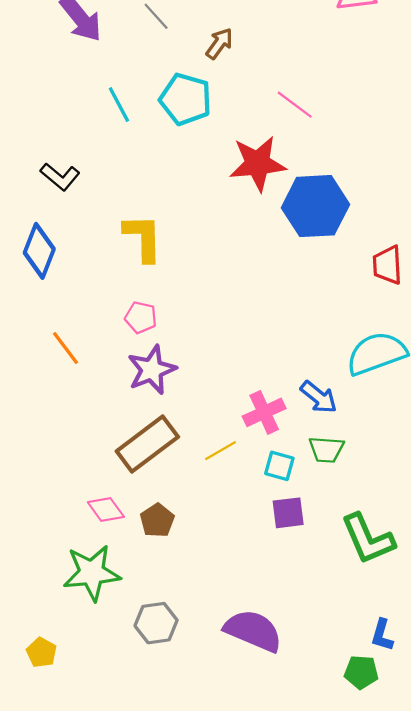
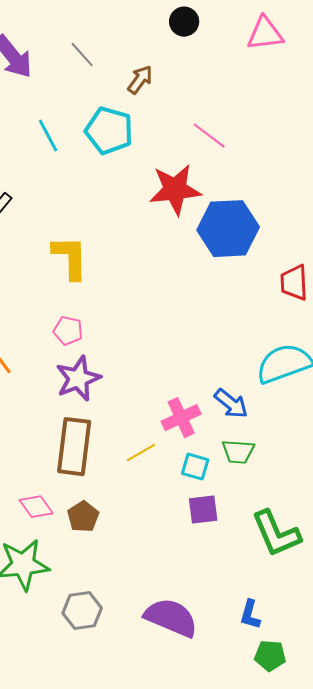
brown rectangle: (147, 444) -> (74, 447), turned -46
blue L-shape: (382, 635) -> (250, 615), moved

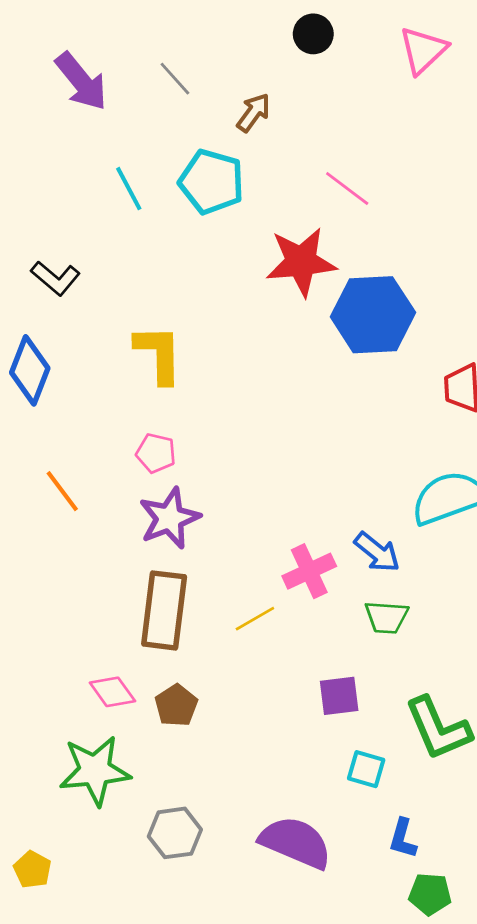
pink triangle: (265, 34) -> (423, 50), turned -36
cyan square: (195, 467) -> (366, 769), moved

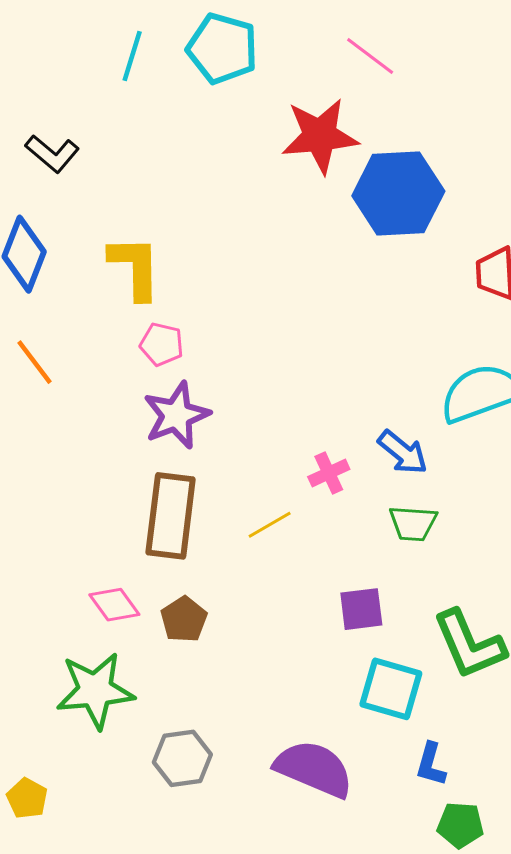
cyan line: (129, 189) -> (132, 56), turned 45
yellow L-shape: (159, 354) -> (135, 267), moved
orange line: (62, 491) -> (34, 362), moved
pink cross: (309, 571) -> (329, 473), size x0.7
cyan square: (366, 769) -> (391, 689), size x1.5

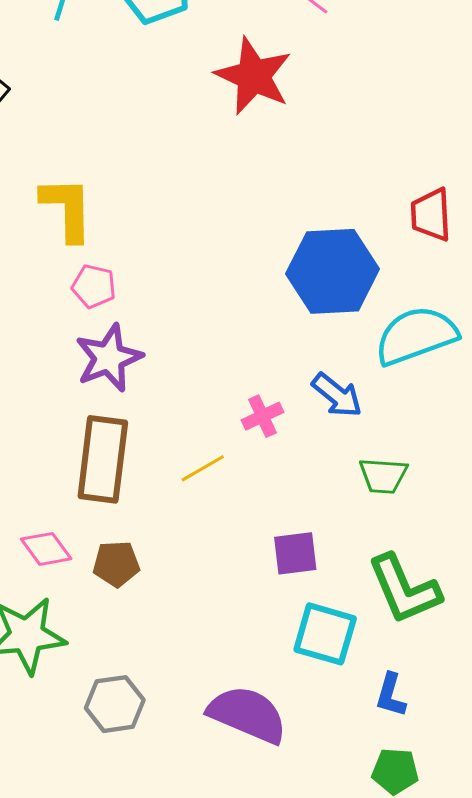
red star: (320, 136) -> (253, 76), turned 30
blue hexagon: (398, 194) -> (333, 271), moved
green trapezoid: (413, 523) -> (383, 476), moved
brown pentagon: (184, 619) -> (116, 564), turned 30
blue L-shape: (431, 764) -> (391, 695), moved

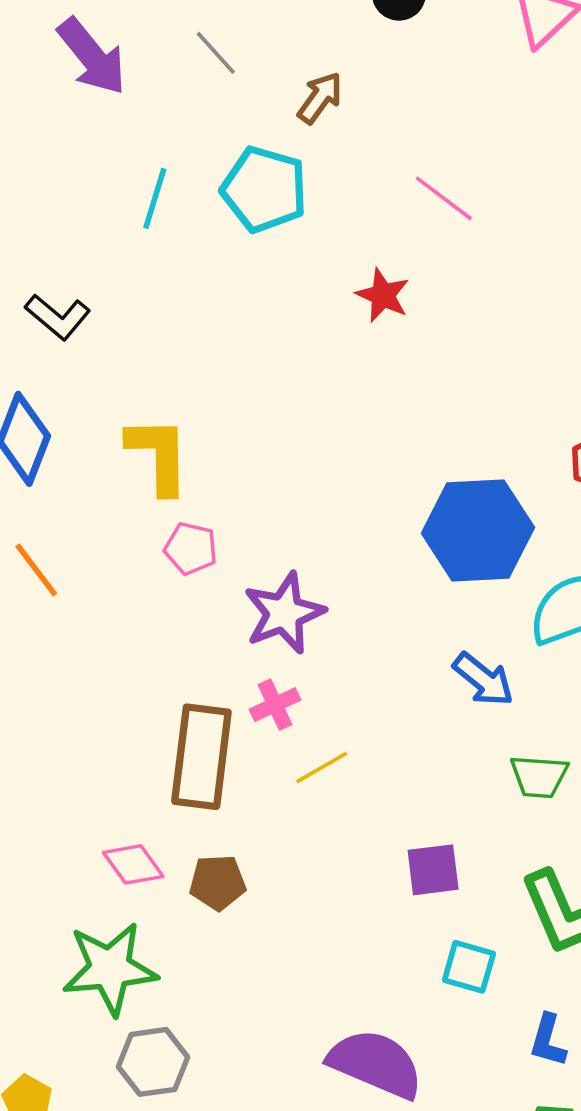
red star: (253, 76) -> (383, 295), size x0.6
purple star: (109, 358) -> (284, 613), moved
pink cross: (262, 416) -> (275, 705), moved
cyan square: (325, 634) -> (469, 967), size x0.7
gray hexagon: (115, 704) -> (153, 1062), moved

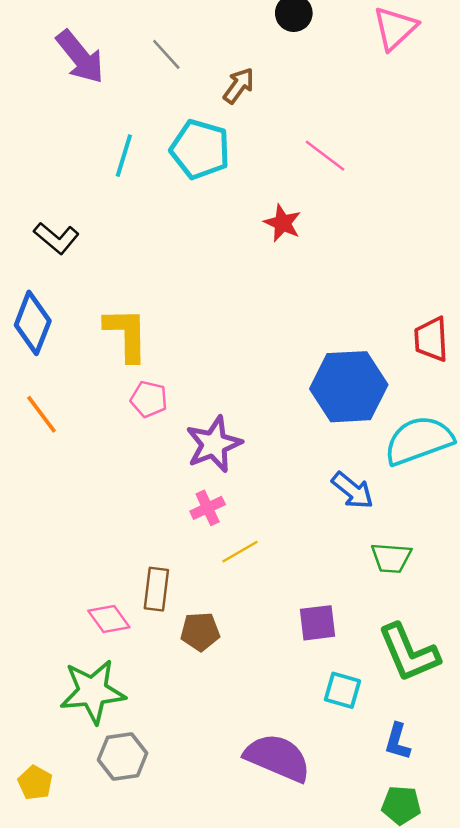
brown rectangle: (201, 757) -> (156, 589), moved, size x0.6
brown pentagon: (218, 882) -> (200, 632), moved

